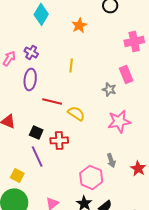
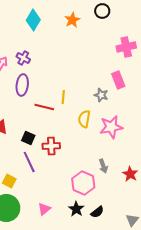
orange star: (79, 25) -> (72, 20), moved
yellow line: (71, 65) -> (63, 97), moved
yellow semicircle: (76, 113) -> (84, 119), moved, turned -114

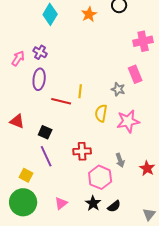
red cross: (51, 146) -> (82, 151), moved

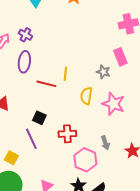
pink star: (128, 121) -> (113, 104), turned 30
black square: (45, 132) -> (39, 118), moved

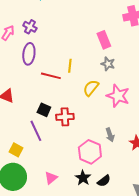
pink rectangle: (120, 57) -> (104, 40), moved
yellow semicircle: (86, 96) -> (91, 88), turned 30
red cross: (67, 134) -> (65, 117), moved

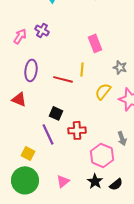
pink rectangle: (104, 40) -> (95, 43), moved
purple ellipse: (29, 54) -> (31, 70), moved
red cross: (65, 117) -> (77, 130), moved

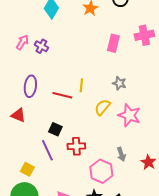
pink arrow: (20, 36) -> (22, 42), moved
pink rectangle: (95, 43) -> (113, 43), moved, turned 36

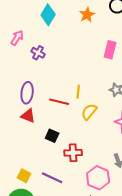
pink arrow: (22, 42) -> (17, 38), moved
yellow semicircle: (102, 107) -> (89, 112), moved
red triangle: (18, 115) -> (28, 116), moved
purple line: (47, 150) -> (52, 178), moved, turned -40

